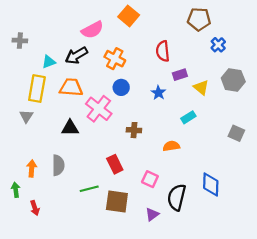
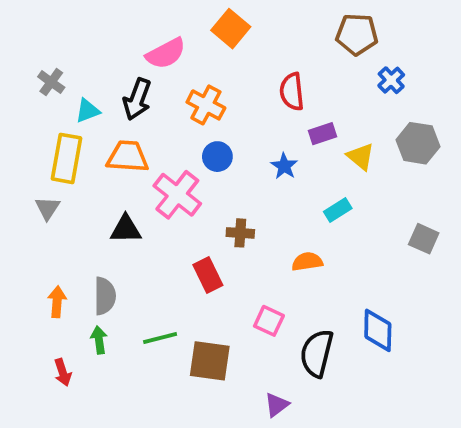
gray cross: (20, 41) -> (51, 82), moved, turned 32
black arrow: (76, 55) -> (137, 99), turned -40
red rectangle: (115, 164) -> (208, 275), moved
green arrow: (16, 190) -> (99, 340), moved
purple triangle: (152, 214) -> (277, 405), moved

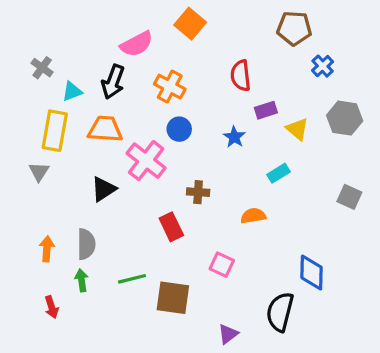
black triangle: (126, 229) -> (104, 189), turned -32
black semicircle: (317, 353) -> (280, 312), moved

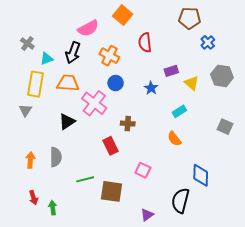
red semicircle: (241, 76) -> (145, 42), moved
orange semicircle: (253, 216) -> (174, 139), moved, turned -119
green arrow: (81, 280) -> (53, 208), moved

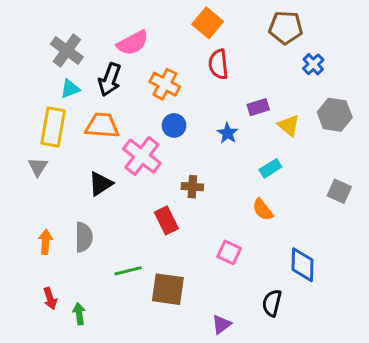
orange square: (123, 15) -> (208, 23), moved
gray cross: (27, 43) -> (67, 50), moved, size x1.5
pink square: (143, 170) -> (229, 252), moved
black semicircle: (180, 201) -> (272, 303), size x0.7

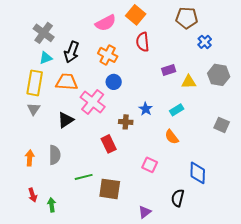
pink semicircle: (133, 43) -> (106, 23), moved
yellow triangle: (289, 125) -> (189, 82), turned -42
blue star: (228, 133) -> (146, 109), moved
gray triangle: (38, 167) -> (34, 109), moved

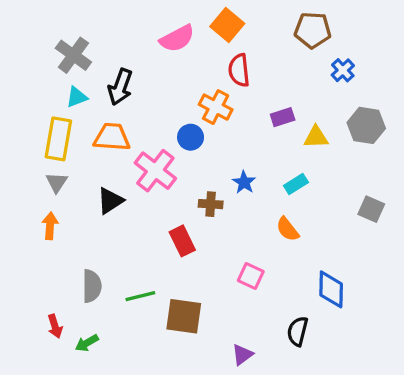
orange cross: (108, 55) -> (216, 107), moved
gray semicircle: (55, 155) -> (92, 286), moved
orange arrow: (30, 158) -> (50, 226), moved
green arrow: (52, 205) -> (87, 343), turned -112

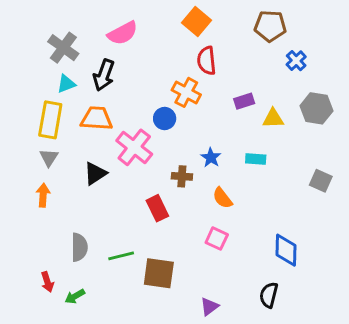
pink semicircle: (177, 38) -> (123, 33), moved
cyan rectangle: (296, 184) -> (256, 159), turned 36
orange semicircle: (288, 229) -> (222, 198), moved
black semicircle: (298, 331) -> (269, 295), moved

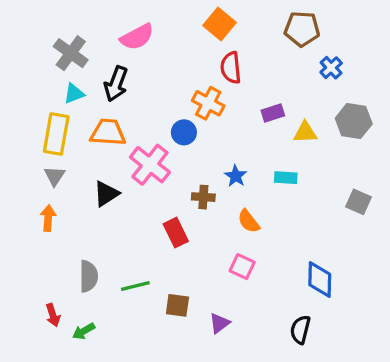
brown square: (159, 273) -> (177, 305), size x0.7
purple triangle: (209, 307) -> (219, 323), moved

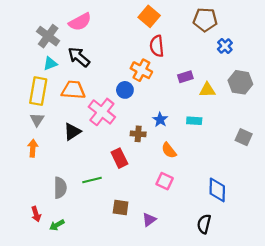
pink semicircle: (137, 37) -> (80, 22), moved
black arrow: (116, 84) -> (79, 57), turned 110
green line: (135, 286) -> (92, 180), moved

